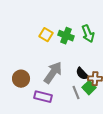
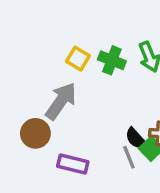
gray arrow: (53, 73) -> (61, 101), moved
black semicircle: (82, 74) -> (136, 138), moved

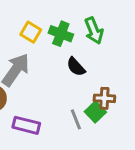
black semicircle: (136, 138) -> (76, 67), moved

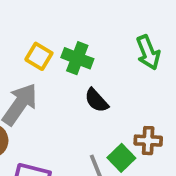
green arrow: (94, 31) -> (148, 52), moved
brown cross: (104, 98) -> (148, 141), moved

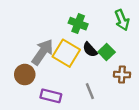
yellow square: (39, 56) -> (66, 53), moved, size x1.6
green square: (121, 158) -> (107, 52), moved

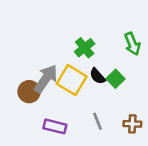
green cross: (78, 24) -> (85, 48), turned 30
brown circle: (25, 75) -> (29, 92), moved
brown cross: (122, 75) -> (132, 124), moved

